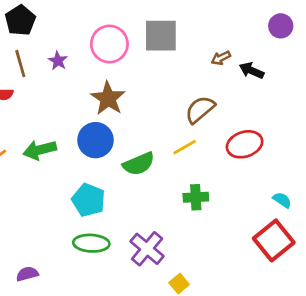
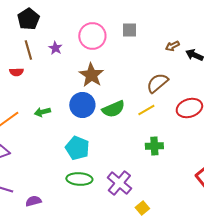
gray square: (161, 36) -> (129, 30), size x0.6
green arrow: (40, 150) -> (42, 112), size x0.7
green semicircle: (139, 164) -> (113, 109), moved

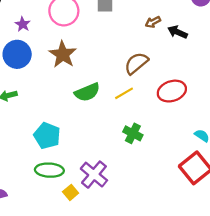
blue circle: (82, 105) -> (17, 54), moved
green cross: (154, 146) -> (133, 133), turned 30
yellow square: (142, 208) -> (71, 192), moved

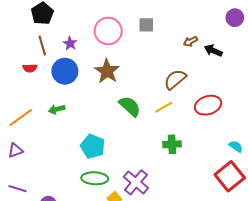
green semicircle: (87, 92) -> (130, 106), turned -115
green cross: (133, 133) -> (172, 144), turned -30

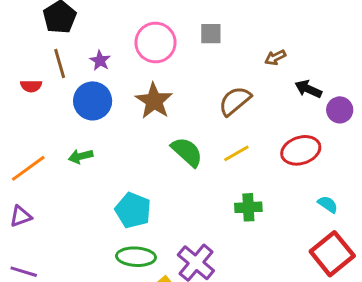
purple circle: (235, 18) -> (340, 110), moved
black arrow: (213, 51) -> (308, 89), moved
red semicircle: (30, 68) -> (31, 86), moved
brown semicircle: (175, 79) -> (235, 101), moved
cyan semicircle: (236, 146) -> (328, 204), moved

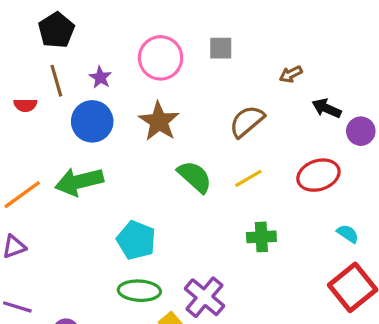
green arrow: (81, 156) -> (79, 182), size x1.8

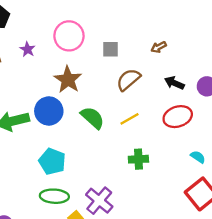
gray square: (221, 48) -> (110, 49), moved
black arrow: (327, 108) -> (174, 83), moved
blue circle: (92, 121) -> (49, 111), moved

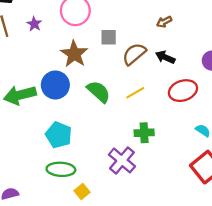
gray square: (110, 49) -> (109, 37), moved
black arrow: (174, 83) -> (165, 57), moved
purple cross: (99, 201) -> (122, 160), moved

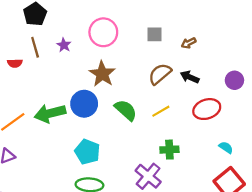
gray square: (109, 37) -> (154, 34), moved

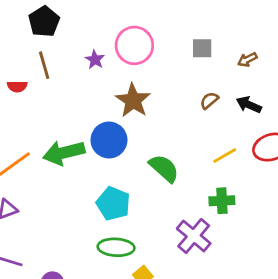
purple star: (64, 45) -> (95, 60), moved
brown semicircle: (160, 74) -> (209, 100), size x0.6
green semicircle: (126, 110) -> (164, 168), moved
yellow line: (161, 111) -> (225, 156), moved

